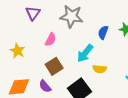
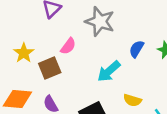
brown square: (54, 66) -> (50, 68), moved
yellow semicircle: (100, 69) -> (132, 100), moved

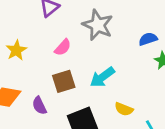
blue semicircle: (136, 49) -> (148, 39), moved, turned 36
brown square: (50, 68) -> (64, 81), moved

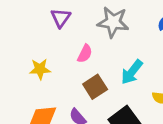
yellow star: (16, 50) -> (40, 69), turned -30

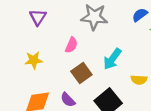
purple triangle: (61, 18) -> (38, 17), moved

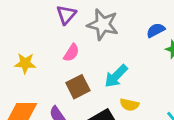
purple triangle: (38, 17) -> (66, 15), moved
yellow semicircle: (139, 80) -> (129, 105), moved

